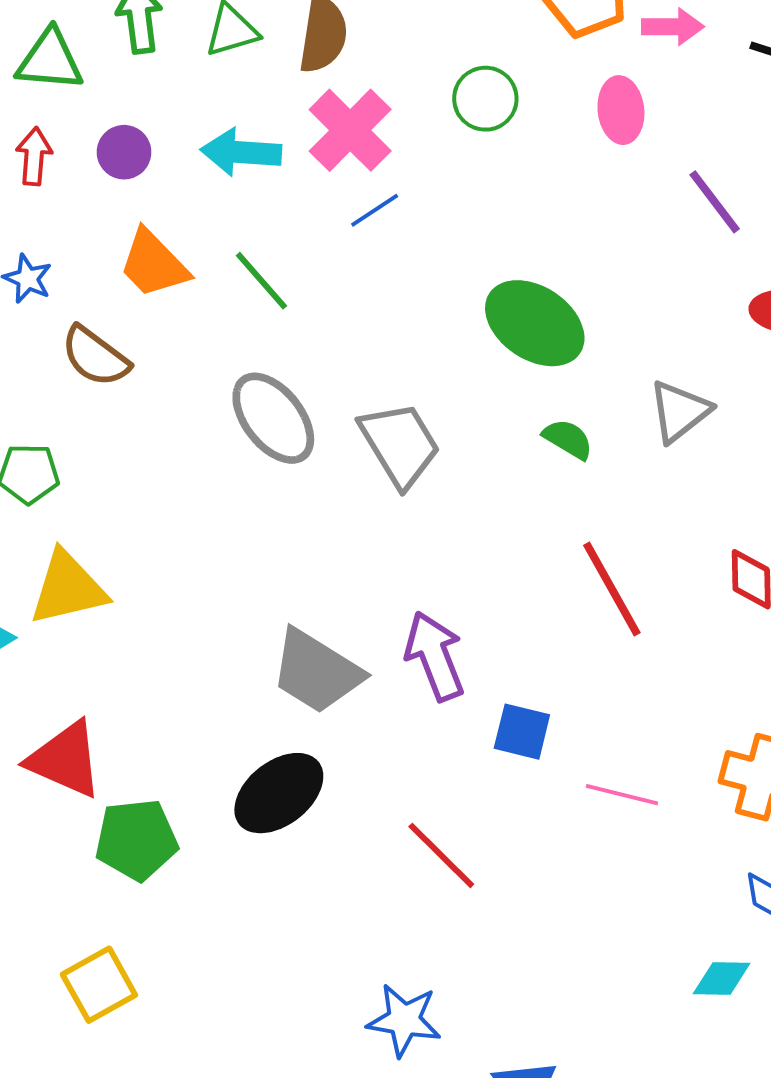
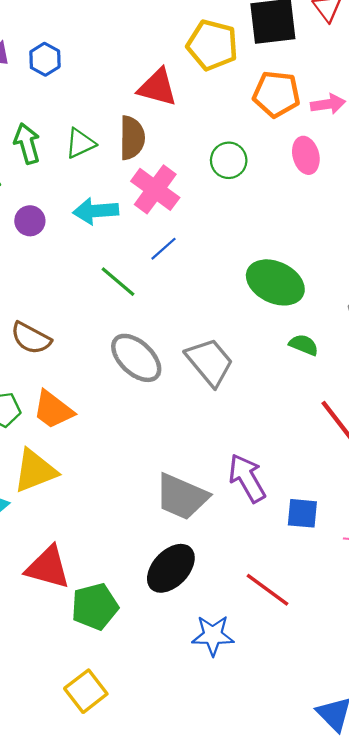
blue line: (375, 210) -> (163, 249), moved
orange trapezoid: (154, 264) -> (53, 410), moved
blue star: (404, 1020) -> (213, 635), moved

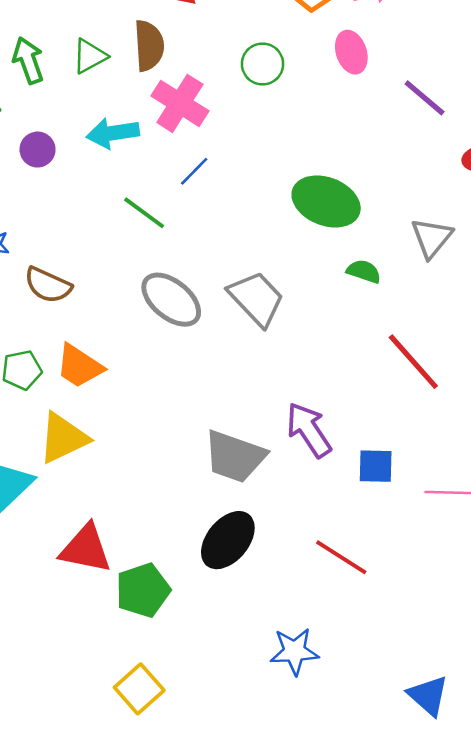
blue star: (213, 635) -> (294, 651), moved

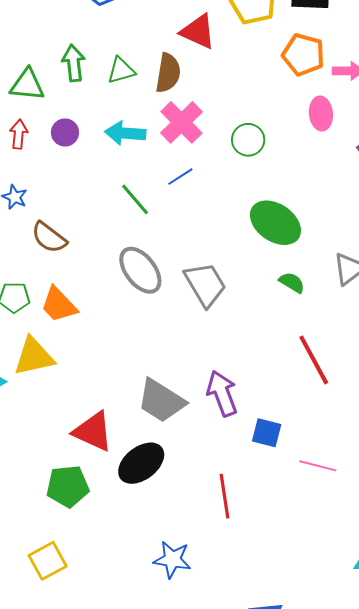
green circle: (262, 64) -> (248, 140), moved
red triangle: (86, 549) -> (93, 431), moved
red line: (341, 557) -> (224, 496), turned 36

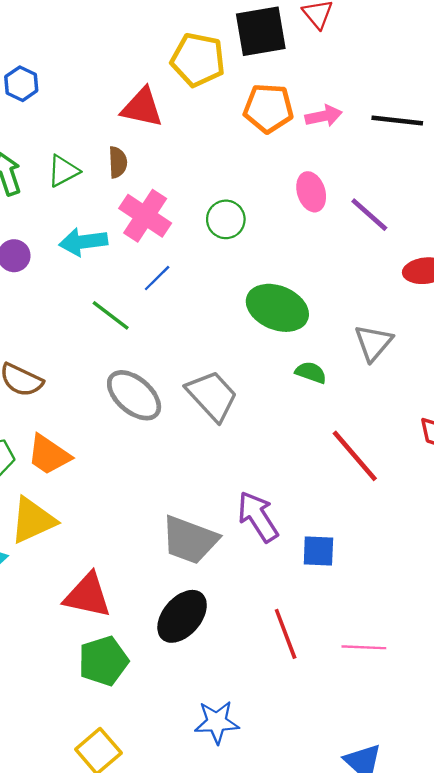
brown semicircle: (168, 73) -> (118, 162), size x0.7
pink ellipse: (321, 114) -> (311, 192), moved
red triangle: (93, 431) -> (88, 595), moved
pink line: (318, 466) -> (364, 647), moved
blue star: (172, 559) -> (217, 722), moved

